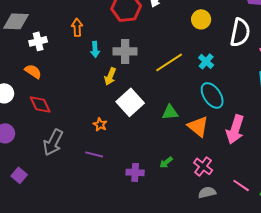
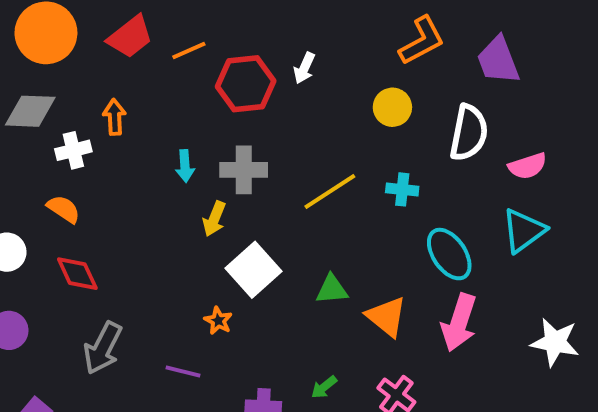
orange arrow: (77, 27) -> (114, 117), moved
cyan cross: (206, 61) -> (402, 189), turned -35
cyan ellipse: (212, 95) -> (449, 254), moved
orange star: (100, 124) -> (218, 321), moved

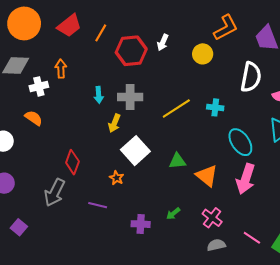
orange line: (189, 50) -> (101, 33), turned -36
yellow circle: (392, 107) -> (203, 54), moved
red diamond: (77, 274) -> (72, 162), moved, turned 45

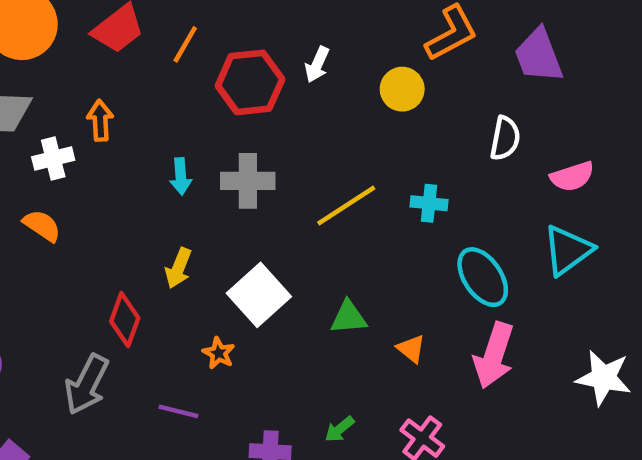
white semicircle: (251, 77) -> (505, 138), size x0.7
yellow arrow: (114, 123) -> (178, 268), moved
orange triangle: (207, 176) -> (411, 349), size x0.6

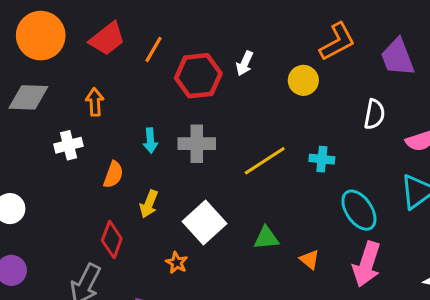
white cross: (53, 158) -> (69, 145), moved
orange semicircle: (42, 226) -> (113, 175), moved, turned 76

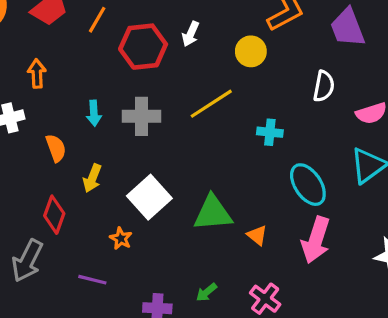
yellow line: (265, 161) -> (211, 104), moved
orange semicircle: (113, 175) -> (56, 148), turned -40
green triangle: (266, 238) -> (213, 213), size x1.5

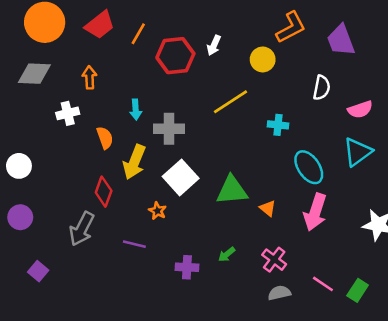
gray cross: (141, 116) -> (169, 129), moved
yellow arrow: (92, 178) -> (134, 162), size x1.5

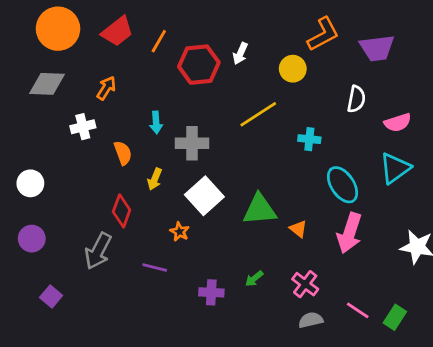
purple trapezoid: (341, 40) -> (377, 48), turned -76
orange arrow: (89, 77) -> (106, 88), turned 35
yellow arrow: (134, 162) -> (155, 179), size x0.6

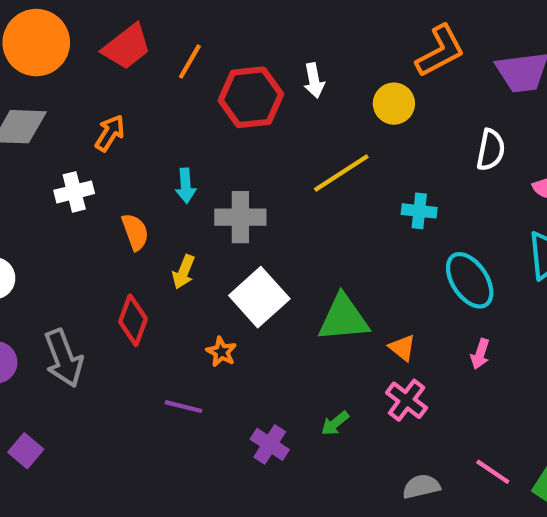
white arrow: (240, 54) -> (314, 80), turned -35
pink arrow: (349, 233) -> (480, 354), size x0.5
gray arrow: (98, 251) -> (64, 358), moved, turned -48
pink cross: (305, 284) -> (407, 400), moved
purple cross: (211, 292) -> (270, 444), turned 30

